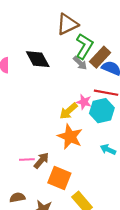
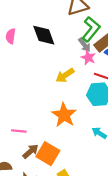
pink star: (84, 102) -> (88, 58), moved
yellow arrow: (69, 111) -> (65, 75), moved
brown arrow: (41, 160) -> (31, 151), moved

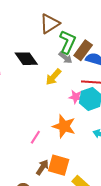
pink star: (88, 58) -> (76, 97), moved
yellow arrow: (65, 75) -> (53, 77), moved
pink line: (19, 131) -> (35, 137), moved, turned -48

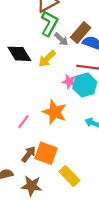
green L-shape: (67, 42) -> (49, 23), moved
black diamond: (26, 59) -> (19, 54), moved

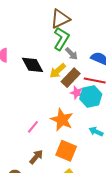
brown rectangle: (81, 33) -> (71, 78), moved
orange square: (46, 153) -> (66, 151), moved

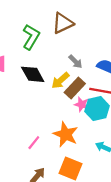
green L-shape: (61, 39) -> (31, 37), moved

